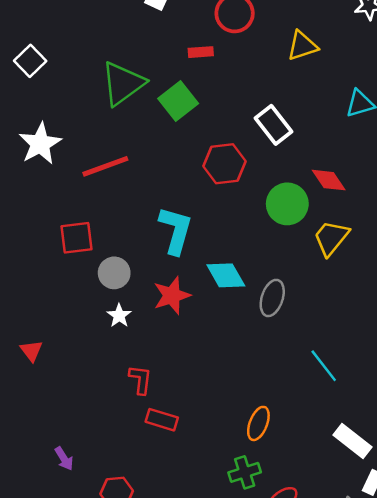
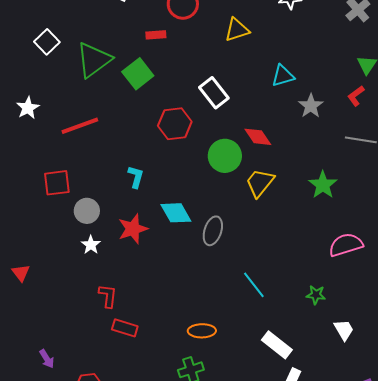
white square: (30, 61) -> (47, 42), moved
white star: (40, 144) -> (28, 108), size x0.7
cyan L-shape: (176, 230) -> (136, 177), size x0.6
orange ellipse: (258, 423) -> (202, 331), turned 68

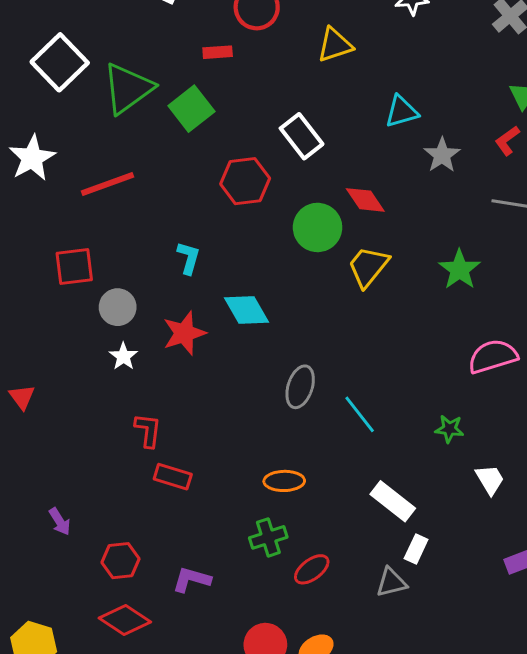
white square: (47, 42) -> (60, 62), size x1.5
white star: (28, 108) -> (32, 158), size x1.4
gray ellipse: (213, 231) -> (300, 387), moved

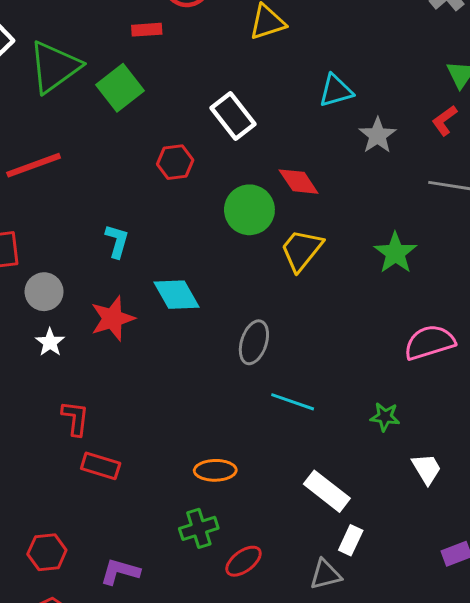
red hexagon: (245, 181) -> (175, 162), size x0.7
gray ellipse: (300, 387) -> (254, 342), moved
cyan line: (360, 414) -> (293, 402), turned -33

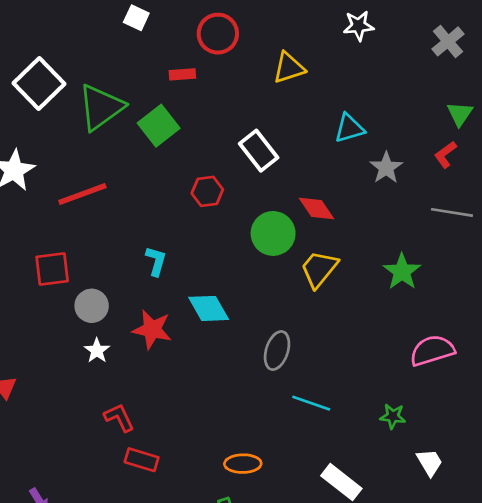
red star: (112, 318) -> (152, 329), turned 30
red L-shape: (75, 418) -> (119, 418), turned -32

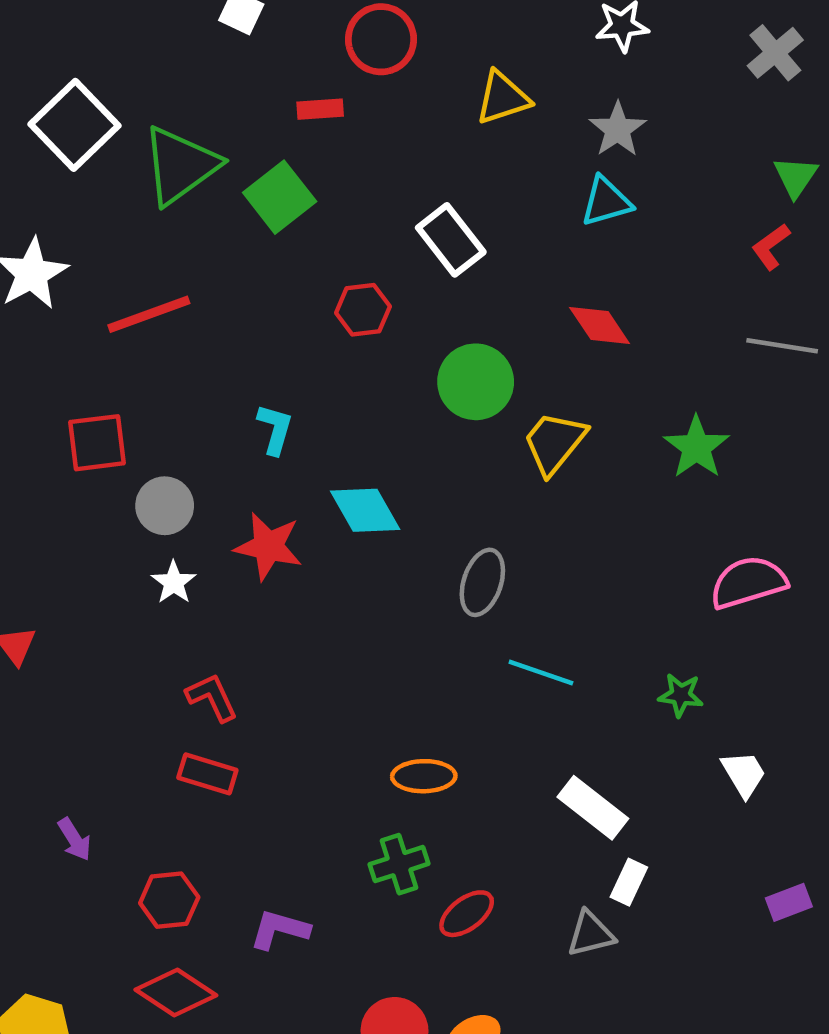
gray star: (386, 168) -> (618, 129), moved
red diamond: (316, 208) -> (600, 325), moved
red rectangle: (142, 460) -> (207, 774), moved

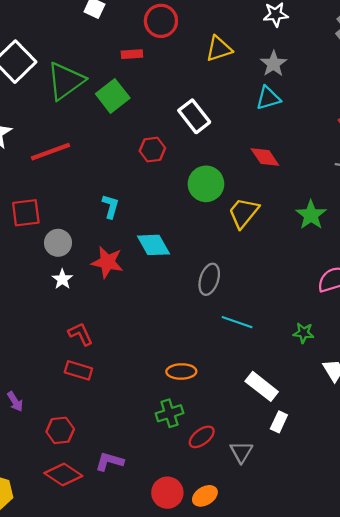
purple L-shape: (280, 929) -> (109, 462), moved
gray triangle: (591, 934) -> (241, 452), moved, turned -45

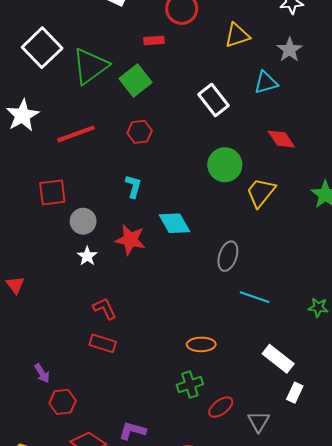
cyan triangle: (268, 98) -> (266, 83), moved
red hexagon: (152, 150) -> (140, 132), moved
red hexagon: (60, 430) -> (63, 402), moved

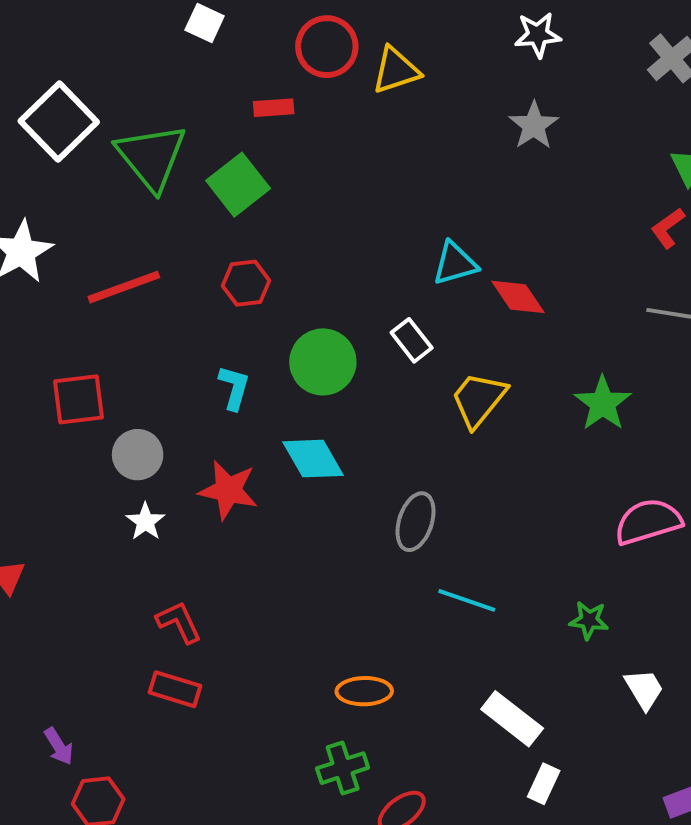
yellow triangle: (237, 35) -> (396, 70), moved
green triangle: (90, 66) -> (151, 157), turned -33
cyan triangle: (266, 83) -> (455, 263), moved
white rectangle: (214, 100) -> (412, 340), moved, size x0.7
green circle: (225, 165) -> (323, 362), moved

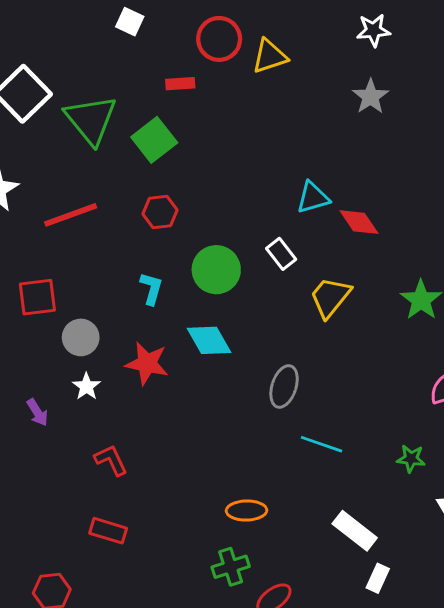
red rectangle: (175, 689) -> (108, 531), moved
purple arrow: (59, 746) -> (37, 412), moved

